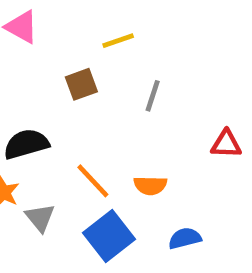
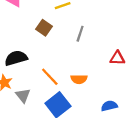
brown square: (81, 84) -> (44, 28), turned -35
blue semicircle: (185, 238) -> (109, 106), moved

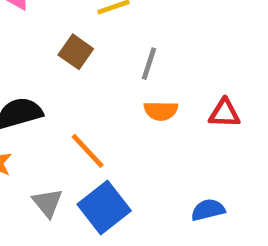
orange semicircle: (79, 79) -> (161, 111), moved
gray triangle: (23, 95) -> (48, 203), moved

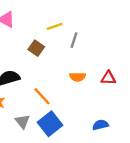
gray line: (149, 64) -> (74, 40), moved

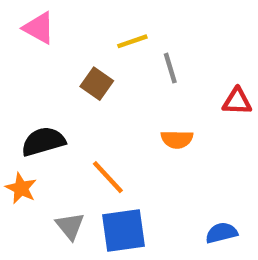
gray line: (74, 40) -> (170, 68), turned -35
red triangle: (108, 78) -> (237, 101), moved
blue square: (50, 124) -> (123, 231), turned 30

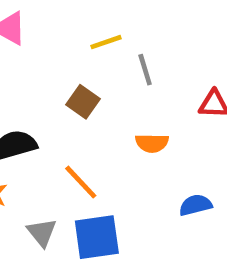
brown square: (97, 84) -> (83, 102), moved
blue semicircle: (221, 233) -> (195, 205), moved

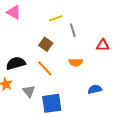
orange line: (81, 182) -> (45, 68), moved
gray triangle: (42, 233) -> (29, 91), moved

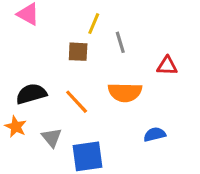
yellow line: (56, 18) -> (94, 24), turned -48
brown square: (46, 44) -> (78, 52), moved, turned -32
orange semicircle: (76, 62) -> (125, 92), size x1.5

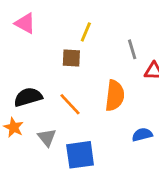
gray line: (120, 42) -> (132, 49), moved
orange semicircle: (125, 92) -> (115, 96), turned -84

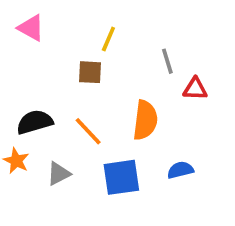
gray triangle: (47, 137) -> (59, 174), turned 42
blue square: (80, 155) -> (121, 177), moved

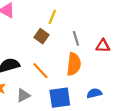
gray line: (167, 61) -> (76, 38), moved
brown square: (90, 72) -> (41, 36), turned 32

